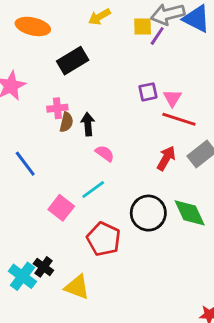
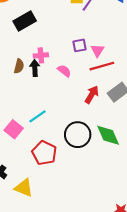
pink cross: (57, 108) -> (41, 55), moved
red line: (179, 119) -> (102, 66), turned -35
pink semicircle: (105, 153) -> (64, 71), moved

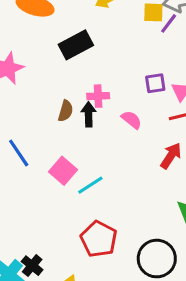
pink square: (14, 129) -> (63, 171), moved
black circle: (78, 135) -> (157, 259), moved

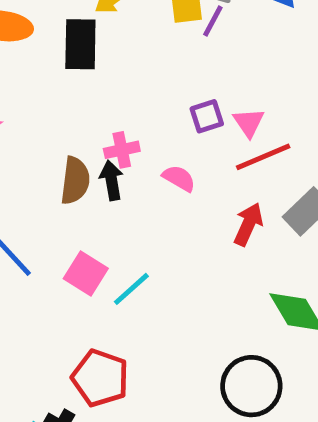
black rectangle: (76, 45) -> (80, 44), moved, turned -52
brown semicircle: (66, 111) -> (75, 181), size x1.4
red pentagon: (99, 239) -> (100, 378), moved

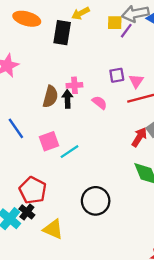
red arrow: (248, 224) -> (139, 137), moved
pink square: (86, 273) -> (49, 141), turned 30
red pentagon: (100, 378) -> (33, 190), moved
black circle: (251, 386) -> (96, 201), moved

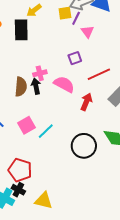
pink triangle: (136, 81) -> (87, 32), moved
pink semicircle: (100, 103) -> (64, 84), size x1.5
red arrow: (139, 137) -> (86, 102), moved
black circle: (96, 201) -> (84, 146), moved

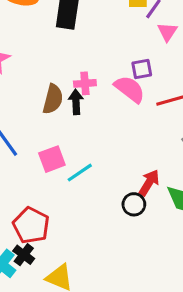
pink semicircle: (64, 84) -> (130, 89), moved
red arrow: (86, 102) -> (149, 183), moved
black circle: (84, 146) -> (134, 204), size x0.6

